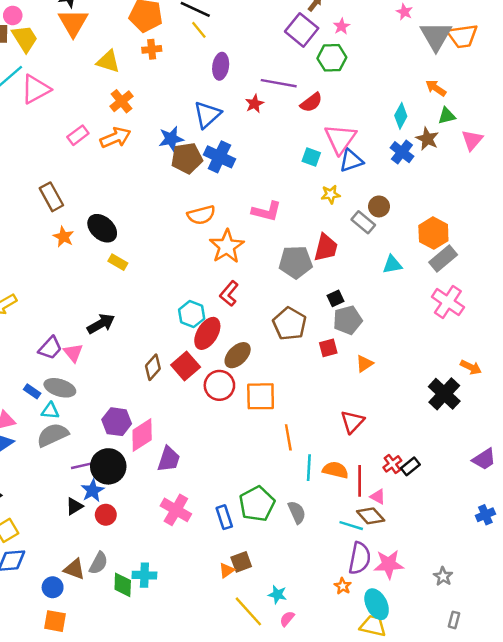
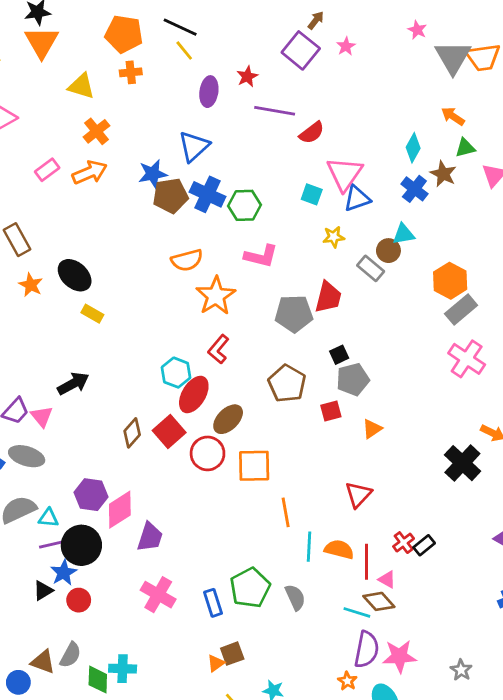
green hexagon: (332, 58) -> (245, 205), moved
red star: (254, 104) -> (247, 76), moved
cyan triangle: (392, 264) -> (404, 234), moved
cyan triangle: (50, 411) -> (49, 518), moved

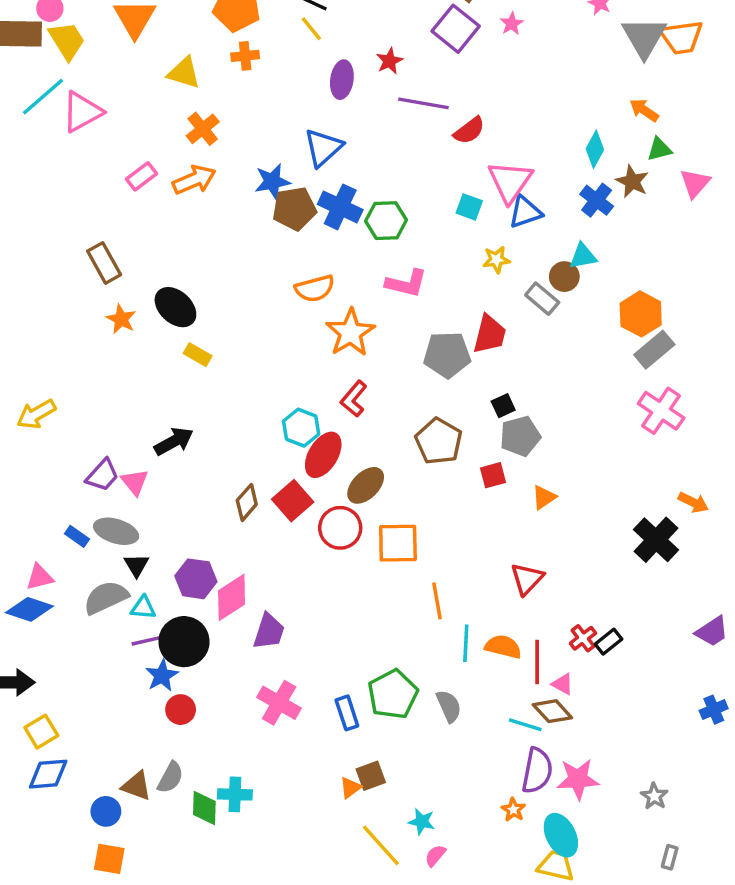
black triangle: (43, 591) -> (136, 565), moved, turned -30

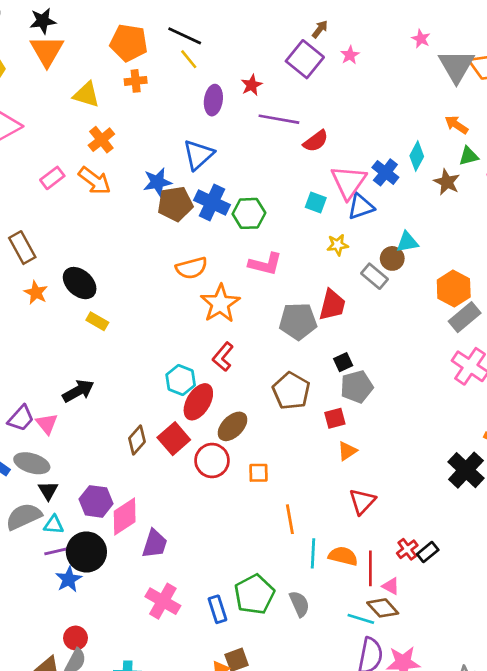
orange arrow: (194, 180) -> (95, 181), turned 60
blue cross: (597, 200) -> (385, 172), moved
orange triangle: (544, 497) -> (347, 451), moved
orange square: (398, 543) -> (258, 473), size x0.6
red circle: (181, 710) -> (75, 638), moved

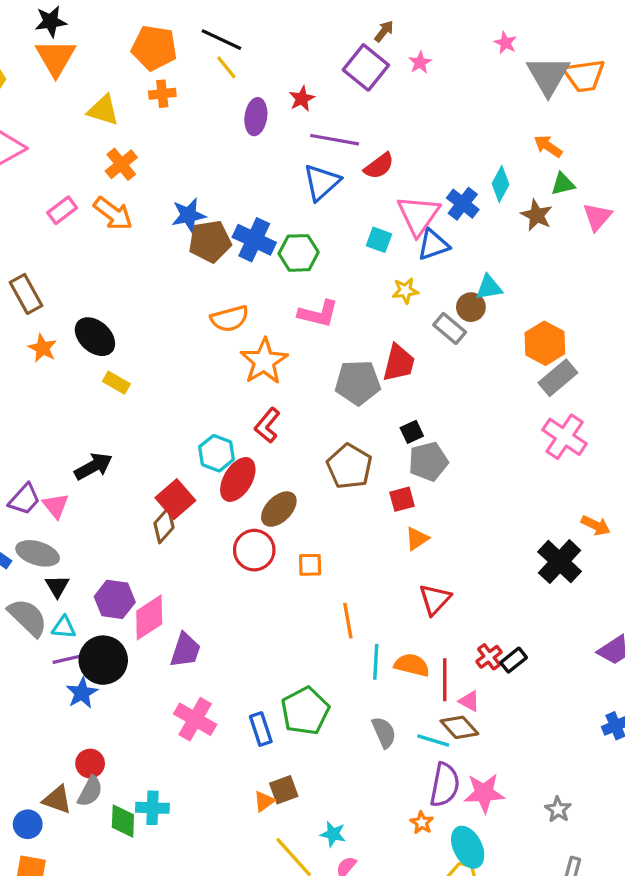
blue triangle: (198, 155) -> (322, 182), moved
red square: (174, 439) -> (175, 499), moved
gray semicircle: (24, 516) -> (28, 617), turned 69
gray semicircle: (299, 604) -> (384, 732), moved

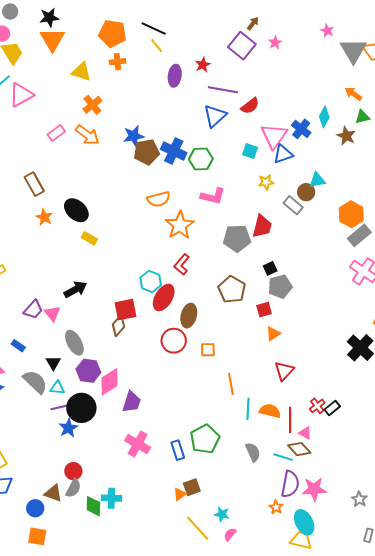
red square: (175, 499) -> (126, 310), turned 30
brown ellipse: (279, 509) -> (189, 316), turned -30
gray ellipse: (38, 553) -> (74, 343), moved, turned 45

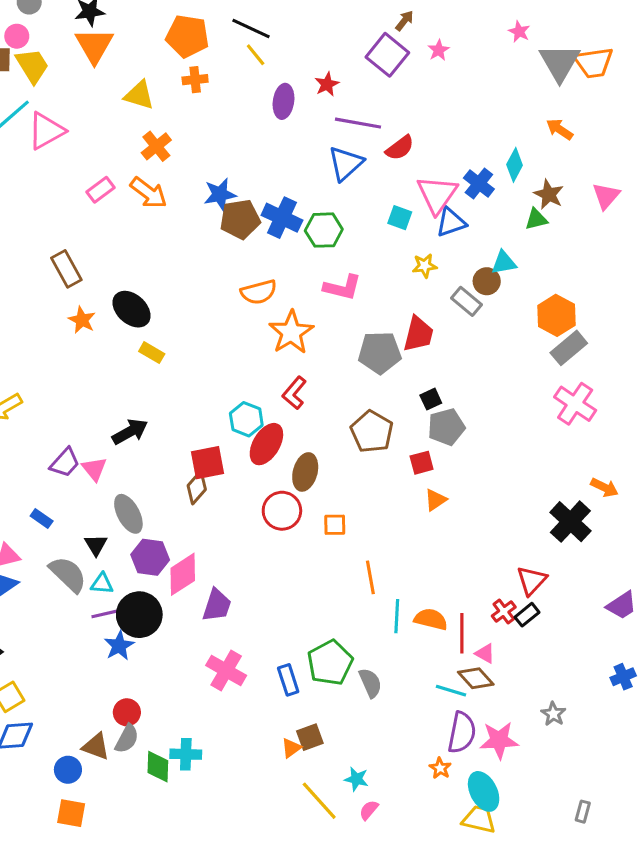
green triangle: (362, 117) -> (536, 219), moved
red triangle: (284, 371) -> (532, 581), moved
gray semicircle: (253, 452) -> (370, 683), moved
gray star: (359, 499) -> (553, 714), moved

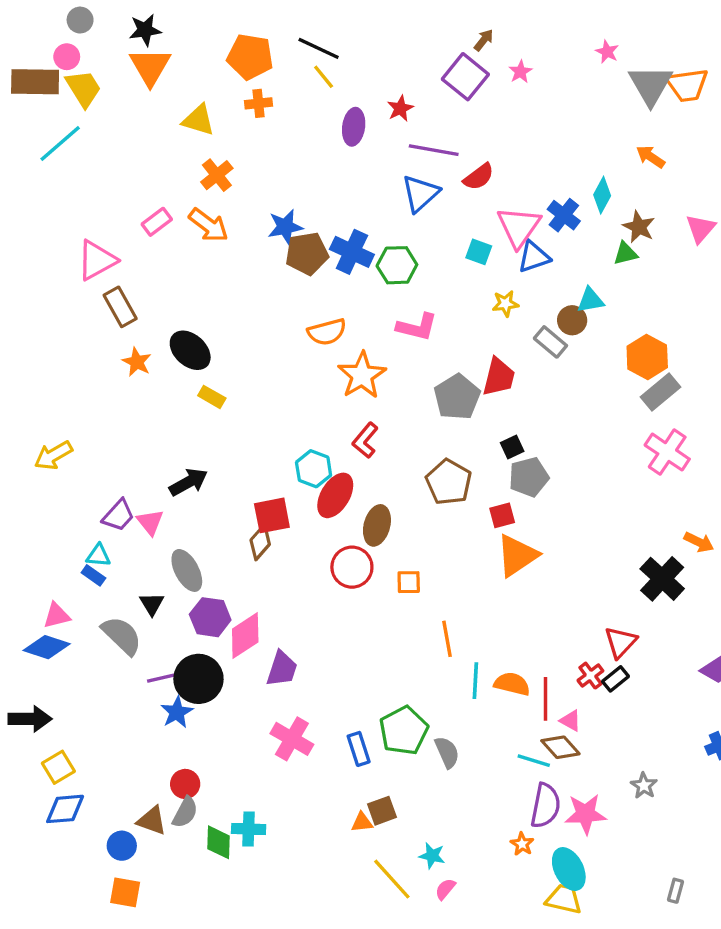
pink triangle: (46, 131) -> (97, 260), moved
gray pentagon: (380, 353) -> (457, 397), turned -30
orange triangle: (435, 500) -> (517, 555), size x1.8
cyan triangle: (102, 584) -> (98, 555), moved
orange triangle: (291, 748) -> (362, 822), turned 30

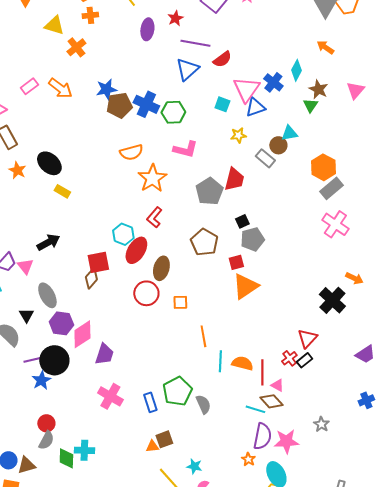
orange cross: (217, 175) -> (76, 47), moved
green triangle: (625, 254) -> (310, 105), turned -42
brown triangle: (152, 821) -> (26, 465), moved, turned -36

